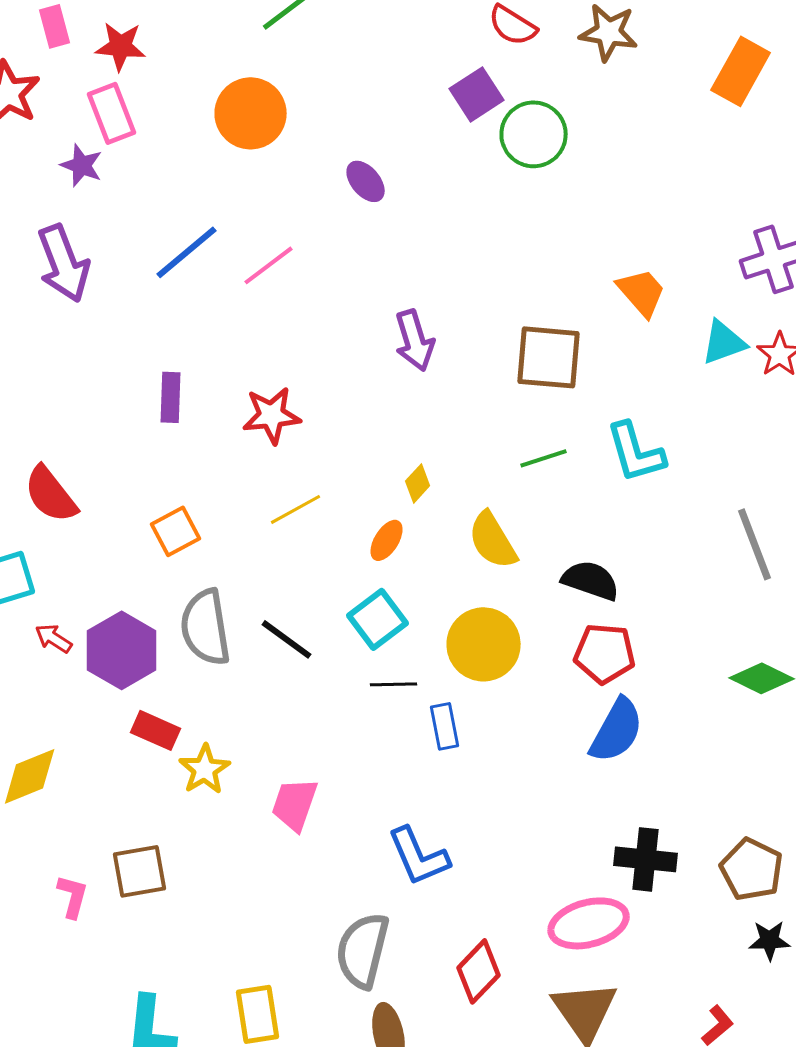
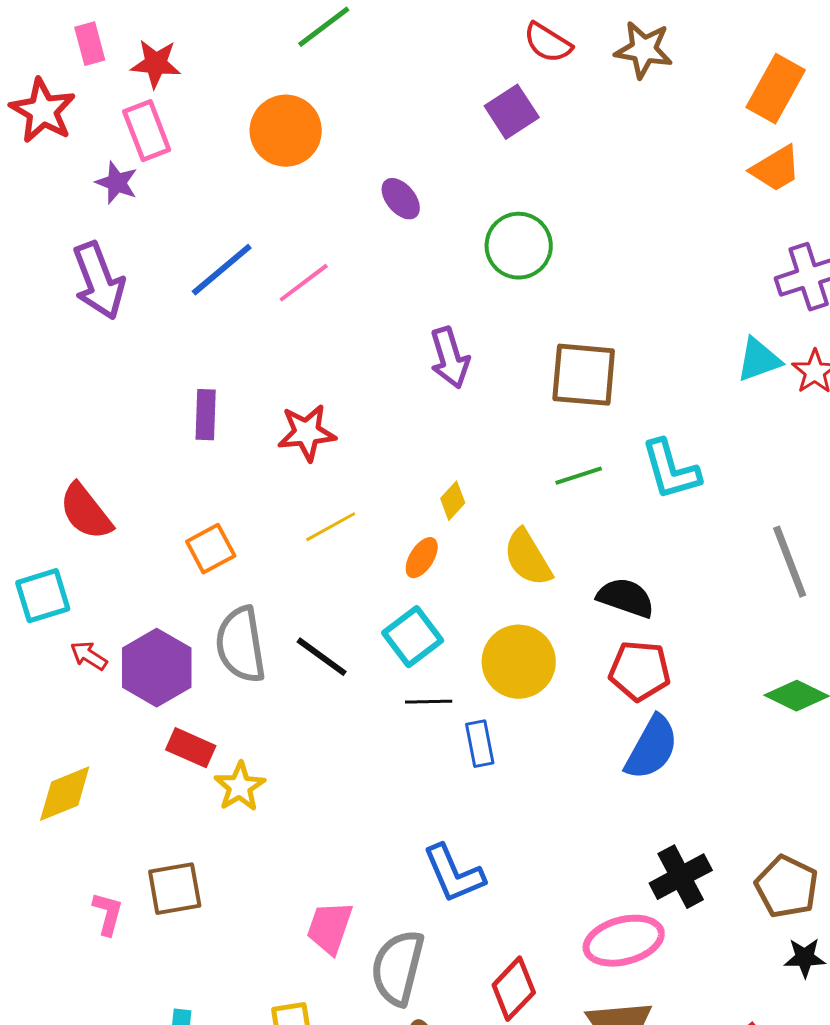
green circle: (534, 134) -> (519, 246), moved
orange trapezoid: (642, 292) -> (776, 169), moved, turned 100
pink trapezoid: (295, 804) -> (330, 928), moved
black cross: (646, 859) -> (681, 877), turned -34

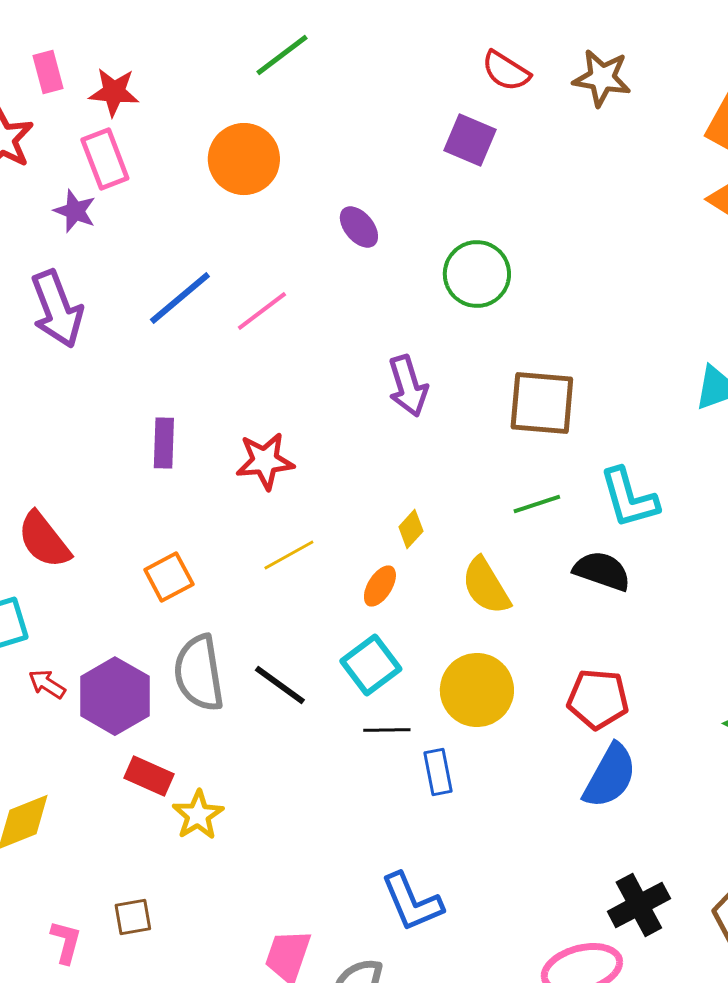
purple square: (512, 112) -> (470, 140), turned -34
black semicircle: (626, 598) -> (602, 571), moved
brown square: (175, 889) -> (133, 917), size x0.7

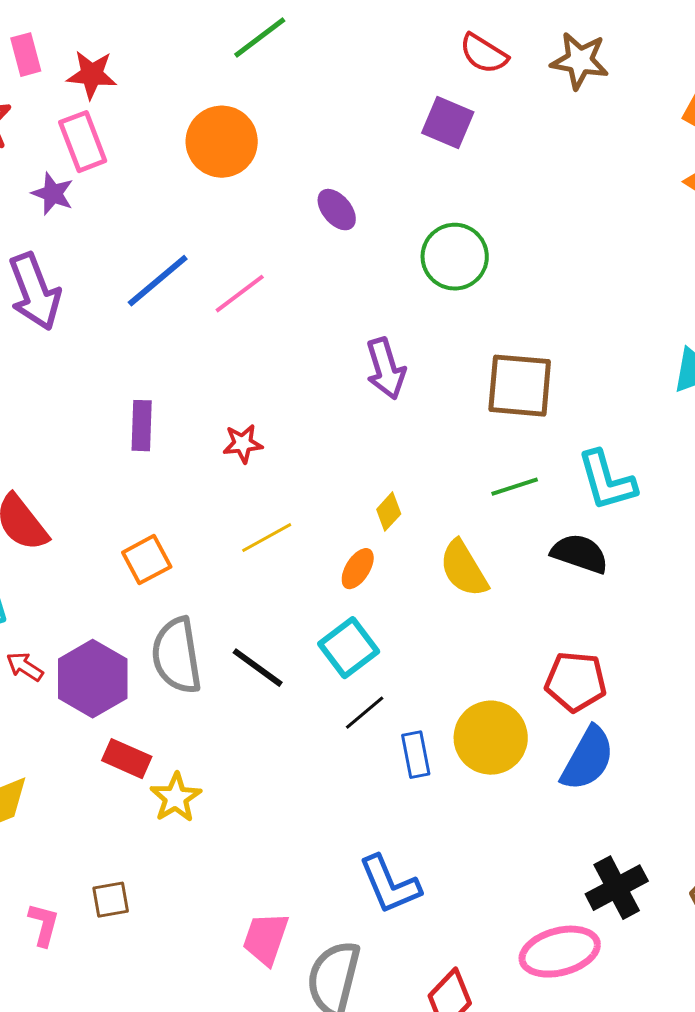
red star: (265, 461) -> (243, 444), size x0.7
yellow circle: (477, 690) -> (491, 738), moved
black line: (387, 730) -> (365, 713), turned -39

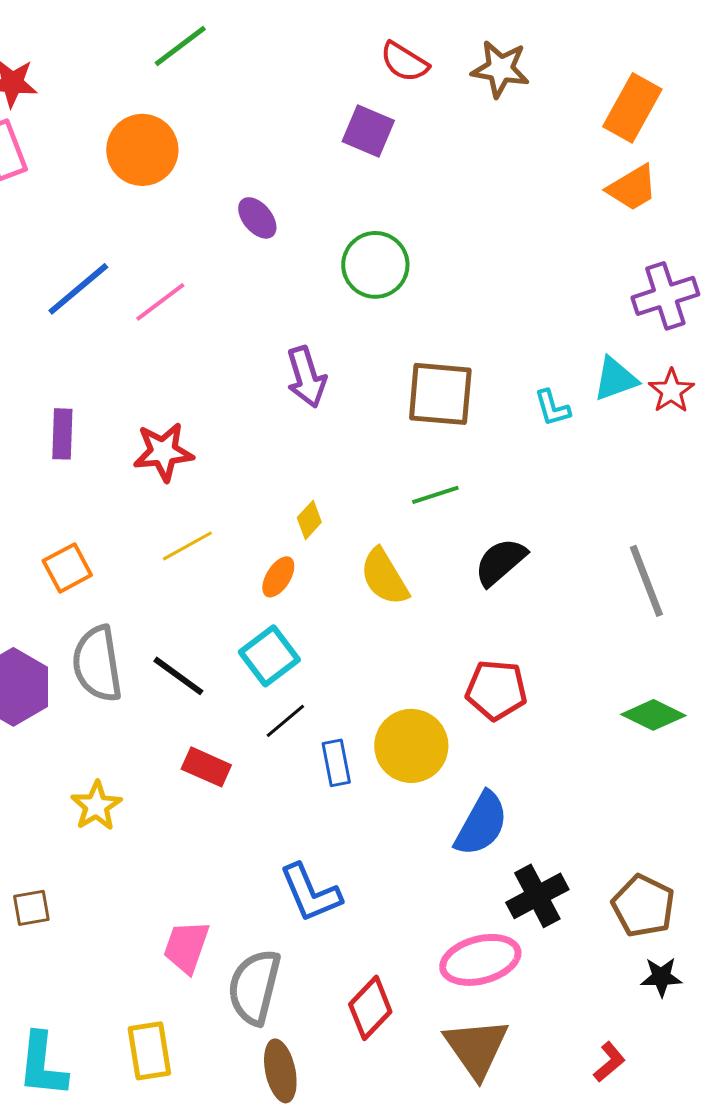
red star: (243, 444) -> (163, 452), size x1.5
cyan L-shape: (607, 481) -> (552, 408), moved, size x0.6
black semicircle: (580, 554) -> (500, 562), turned -60
red rectangle: (127, 759) -> (206, 767), moved
blue semicircle: (588, 759) -> (481, 824), moved

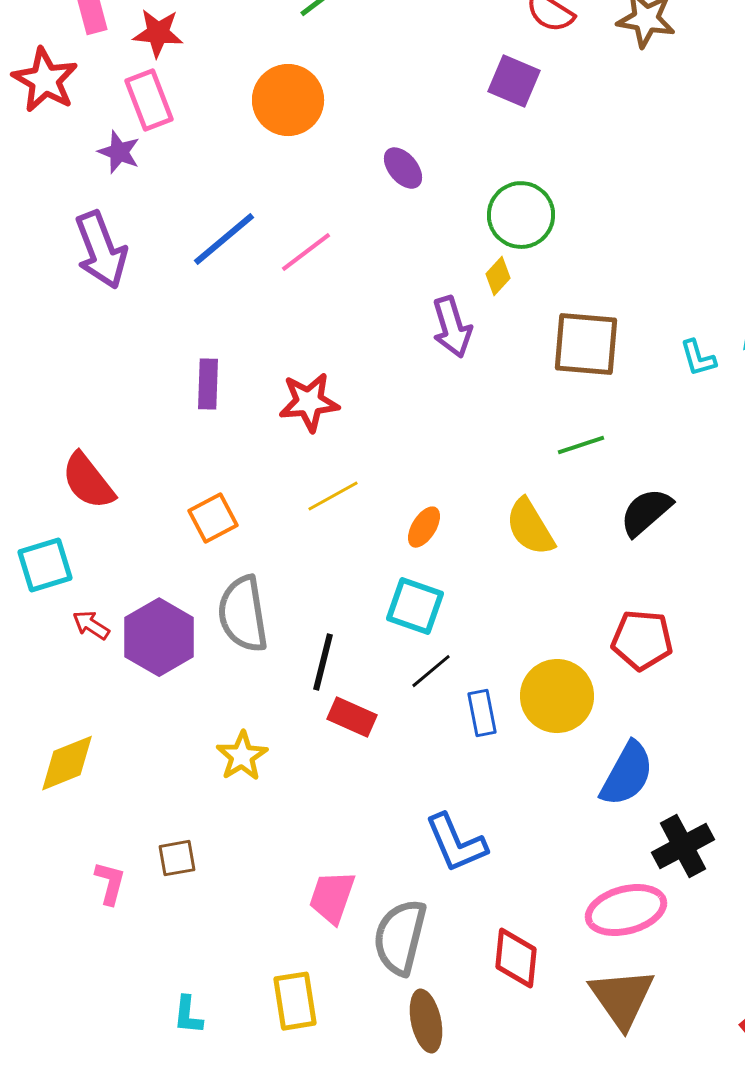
yellow diamond: (309, 520) -> (498, 276), moved
cyan square: (269, 656) -> (415, 606), turned -34
black line: (178, 676) -> (323, 662), moved, turned 68
red diamond: (370, 1008) -> (516, 958), turned -38
cyan L-shape: (42, 1065) -> (188, 1015), size x0.6

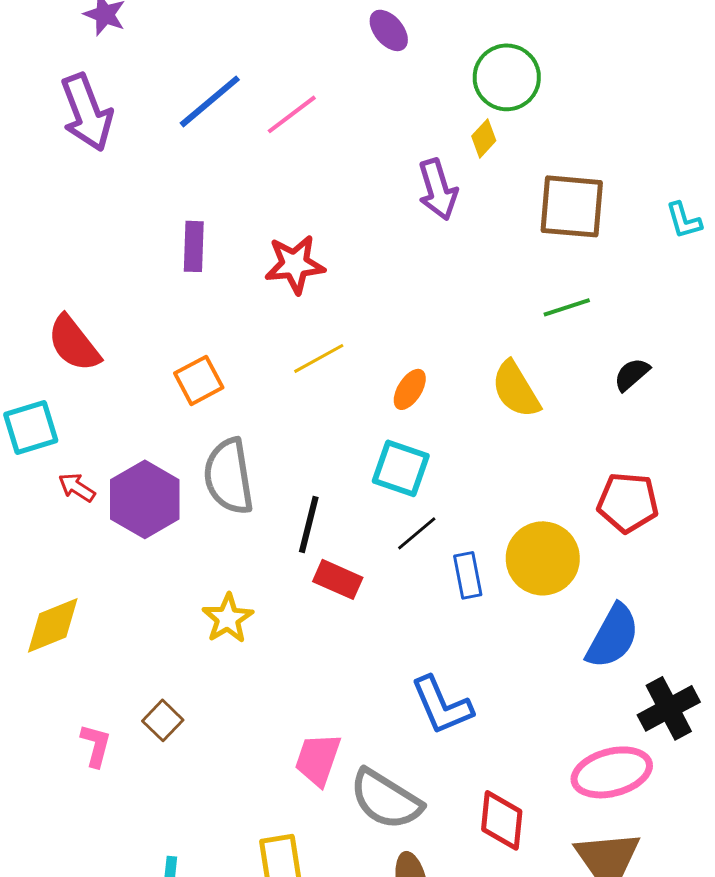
black semicircle: (646, 512) -> (632, 374), size x0.7
brown square: (177, 858) -> (163, 720), turned -36
gray semicircle: (400, 937) -> (386, 799), turned -72

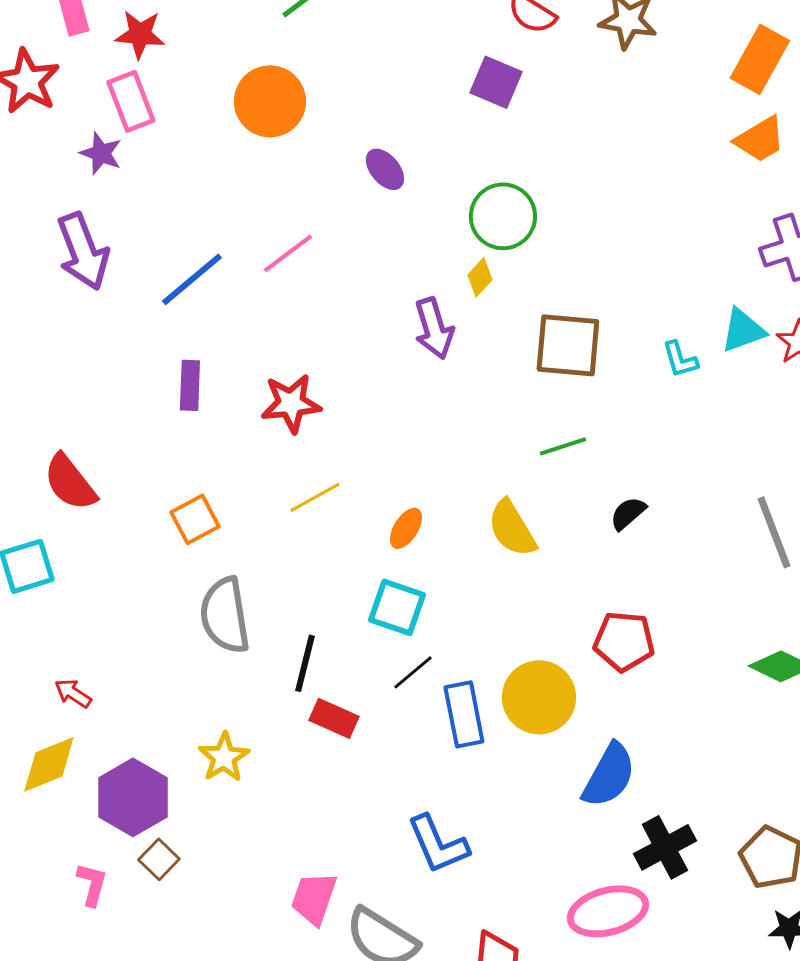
blue line: (210, 101) -> (192, 279), moved
red arrow: (77, 487) -> (73, 693), moved
purple hexagon: (145, 499) -> (133, 797), moved
blue rectangle: (468, 575) -> (464, 714), size x1.4

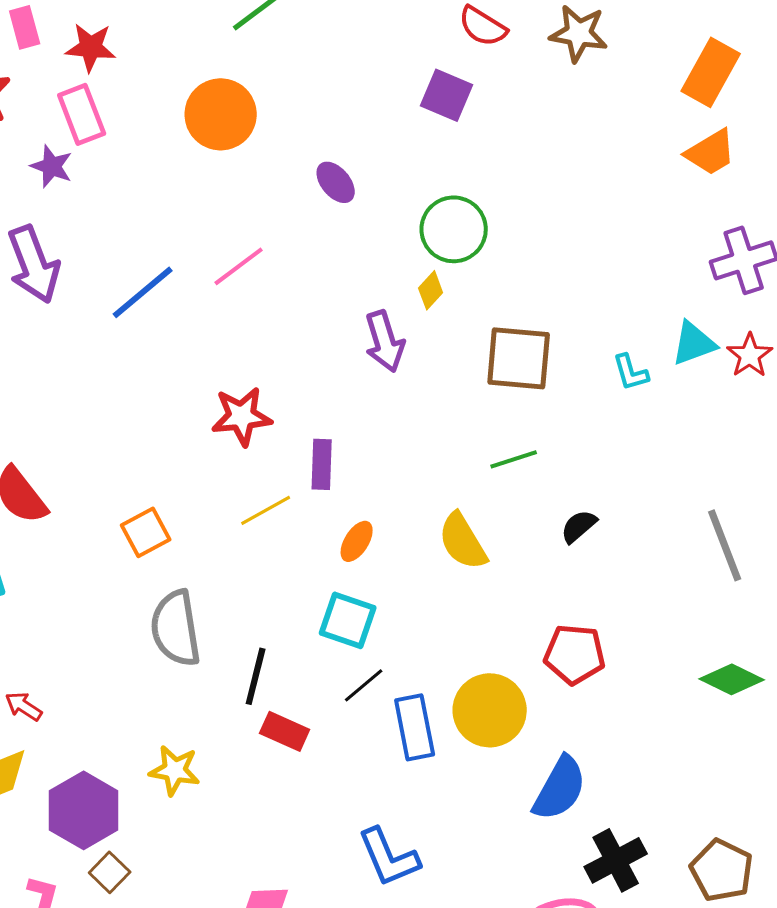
purple rectangle: (190, 385) -> (322, 464), moved
yellow star: (224, 757) -> (175, 770), turned -30

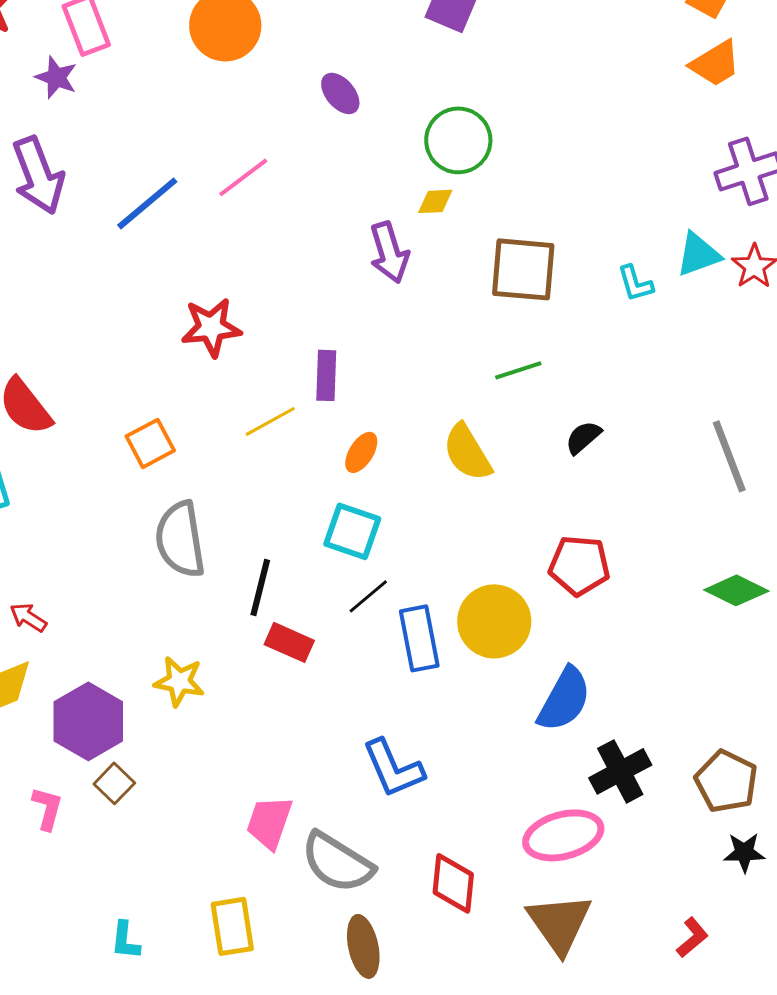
yellow diamond: (431, 290) -> (435, 201), turned 45
red star: (242, 416) -> (211, 327), moved

